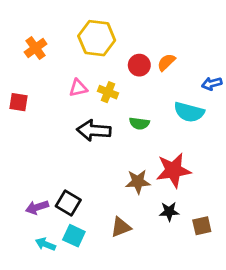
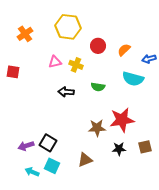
orange semicircle: (166, 62) -> (124, 50), moved
black arrow: (94, 131) -> (66, 92), size x0.7
brown square: (202, 226) -> (145, 147), moved

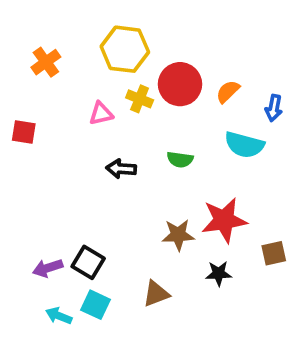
red circle: (98, 46) -> (180, 84), size x1.5
blue arrow: (149, 59) -> (274, 108), turned -64
yellow cross: (76, 65) -> (140, 99), moved
brown square: (145, 147) -> (274, 253), moved

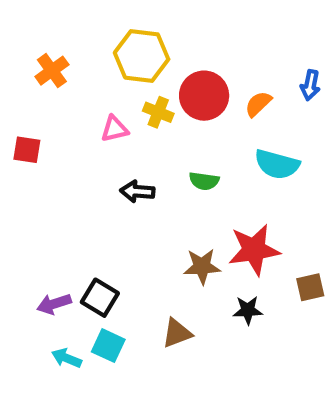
blue arrow: (274, 108) -> (310, 85), moved

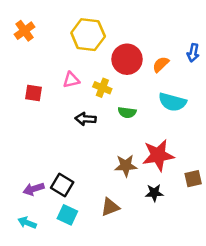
orange cross: (52, 71) -> (25, 31), moved
yellow cross: (158, 112) -> (102, 88), moved
red square: (27, 150) -> (34, 93), moved
cyan arrow: (67, 358) -> (27, 223), moved

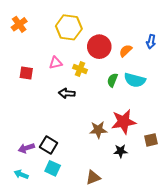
green semicircle: (127, 112) -> (112, 80), moved, turned 104
brown triangle: (110, 207) -> (93, 177), moved

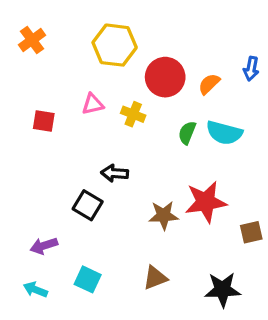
black arrow: (67, 93) -> (115, 173), moved
black square: (49, 145) -> (88, 205), moved
black star: (121, 151) -> (223, 290), moved, size x1.5
brown triangle: (93, 177) -> (155, 278), moved

